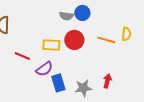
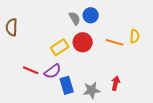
gray semicircle: (66, 16) -> (75, 18), turned -128
yellow rectangle: (51, 45) -> (60, 47), turned -36
red line: (22, 56) -> (31, 70), moved

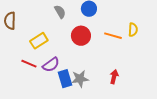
gray semicircle: (75, 18) -> (60, 12), moved
yellow rectangle: (60, 47) -> (39, 41), moved
gray star: (92, 90) -> (80, 79), moved

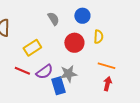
yellow semicircle: (133, 30) -> (98, 37), moved
orange line: (113, 36) -> (106, 66), moved
gray star: (80, 79) -> (68, 74), moved

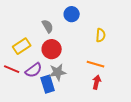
gray semicircle: (53, 19) -> (48, 26), moved
yellow semicircle: (98, 37) -> (101, 35), moved
red circle: (74, 43) -> (52, 49), moved

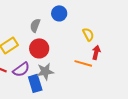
gray semicircle: (48, 26) -> (35, 25), turned -128
yellow semicircle: (101, 35) -> (88, 34), turned -32
red arrow: (97, 82) -> (96, 52), moved

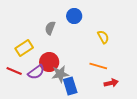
red circle: (39, 48) -> (49, 62), moved
red arrow: (96, 52) -> (111, 83), moved, turned 64
blue rectangle: (35, 83) -> (70, 86), moved

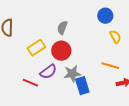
blue circle: (74, 16) -> (105, 16), moved
red circle: (49, 62) -> (61, 51), moved
red line: (14, 71) -> (30, 83), moved

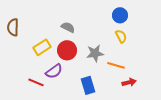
blue circle: (105, 16) -> (120, 15), moved
gray semicircle: (62, 28) -> (68, 27), turned 96
gray star: (72, 74) -> (95, 53), moved

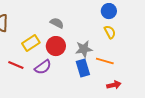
red line: (36, 82) -> (16, 65), moved
red arrow: (129, 82) -> (114, 85), moved
blue rectangle: (88, 85) -> (83, 68), moved

